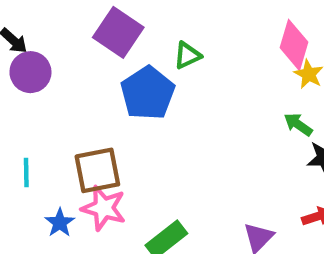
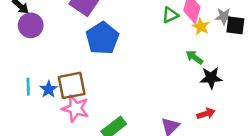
green triangle: (187, 55) -> (170, 15), moved
blue star: (60, 223) -> (49, 89), moved

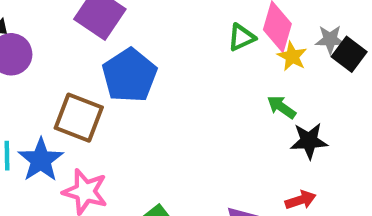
black square: (235, 25) -> (349, 54), turned 30
brown square: (72, 85) -> (79, 118), moved, turned 32
blue star: (49, 89) -> (41, 160), size x1.5

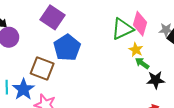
green triangle: (241, 37) -> (122, 29), size x1.6
yellow star: (292, 56) -> (136, 50), moved

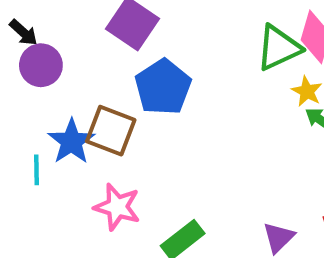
blue star: (23, 89) -> (71, 142), moved

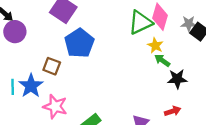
brown square: (111, 131) -> (52, 66), size x0.7
blue star: (71, 142) -> (31, 86), moved

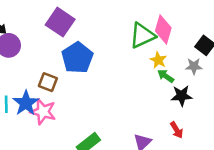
gray star: (189, 24) -> (194, 66), moved
pink star: (55, 106) -> (43, 112), moved
red arrow: (173, 111) -> (177, 130), turned 77

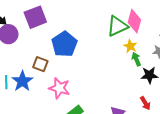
purple square: (60, 22) -> (35, 17), moved, turned 35
green arrow: (166, 76) -> (136, 59), turned 32
pink star: (43, 112) -> (59, 88), moved

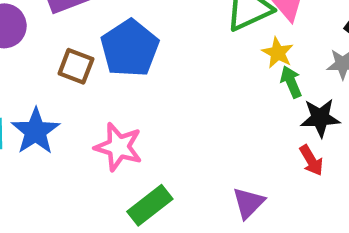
brown square: (40, 64) -> (76, 66), moved
red arrow: (145, 103) -> (311, 160), moved

